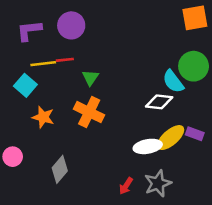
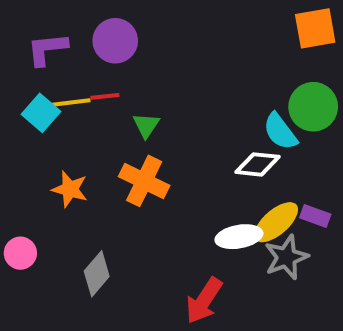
cyan square: (25, 85) -> (41, 113), moved
gray star: (158, 183) -> (286, 257), moved
red arrow: (126, 186) -> (204, 301), size x1.6

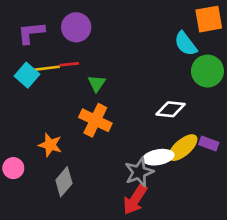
cyan semicircle: (280, 131) -> (186, 44), moved
orange star: (70, 189) -> (50, 145), moved
gray star: (286, 257) -> (139, 172), moved

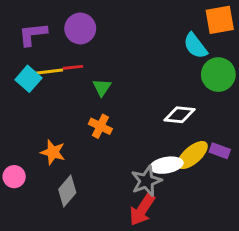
orange cross: (95, 120) -> (100, 126), size x0.7

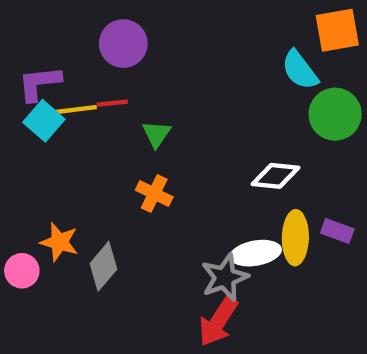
purple L-shape: (33, 34) -> (39, 83), moved
orange star: (53, 152) -> (59, 242), moved
yellow ellipse: (192, 155) -> (295, 238), turned -48
gray diamond: (67, 191) -> (103, 266), moved

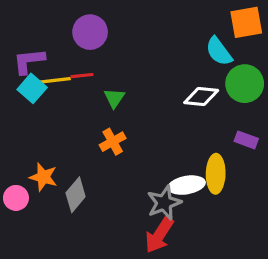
white diamond: (276, 176) -> (201, 96), moved
orange cross: (154, 194) -> (113, 142), turned 35
purple rectangle: (337, 231) -> (246, 140), moved

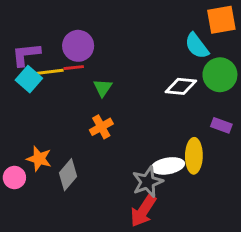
purple circle: (90, 32) -> (78, 46), moved

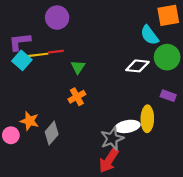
purple circle: (78, 46) -> (57, 18), moved

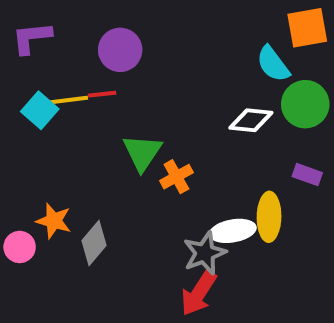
purple circle: (57, 18) -> (120, 50), moved
purple L-shape: (20, 42) -> (32, 38), moved
green triangle: (78, 67) -> (142, 152), moved, size x1.5
orange cross: (77, 97) -> (176, 177), moved

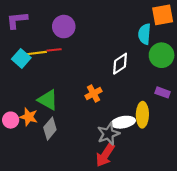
cyan semicircle: (273, 64) -> (145, 34), turned 42
white diamond: (251, 120) -> (120, 64), moved, turned -40
green triangle: (142, 152) -> (48, 100), moved, turned -35
pink circle: (20, 247) -> (11, 120), moved

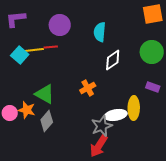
cyan semicircle: (145, 34) -> (100, 32), moved

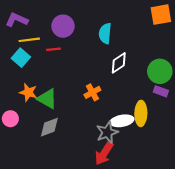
purple L-shape: (16, 19) -> (17, 20), turned 30
yellow line: (34, 50) -> (29, 40), moved
green circle: (152, 52) -> (160, 71), moved
orange star: (27, 110) -> (28, 92), moved
gray diamond: (47, 121) -> (49, 127), turned 30

